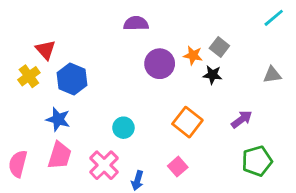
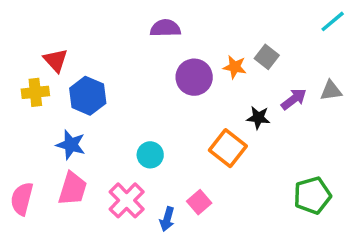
black star: (212, 75) -> (258, 118), moved
yellow cross: (29, 76) -> (35, 92), turned 30
purple arrow: (242, 119) -> (294, 99), moved
pink square: (178, 167) -> (199, 202), moved

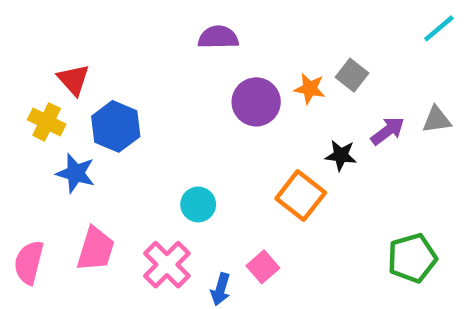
yellow cross: (35, 92) -> (47, 122), turned 32
blue star: (71, 145) -> (76, 173), moved

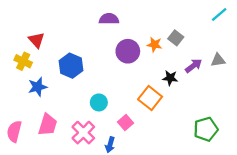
blue hexagon: (116, 126) -> (71, 66), moved
blue star: (76, 173) -> (38, 87), turned -30
pink square: (263, 267) -> (126, 123), moved

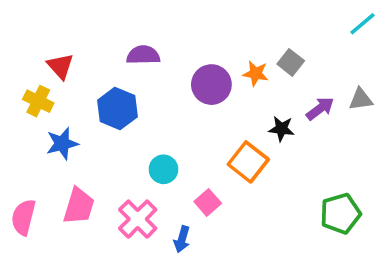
purple semicircle: (109, 19) -> (143, 55), moved

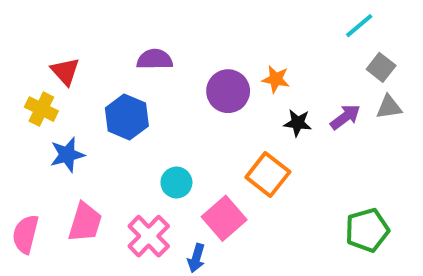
cyan line: (363, 24) -> (359, 26), moved
gray square: (291, 62) -> (381, 67), moved
black star: (281, 129) -> (298, 123), moved
pink square: (208, 202) -> (224, 218), size x1.5

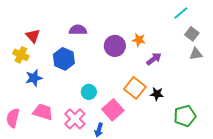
purple arrow: (345, 117) -> (154, 59), moved
black star: (298, 123) -> (157, 94), moved
pink trapezoid: (85, 222) -> (43, 112), turned -90

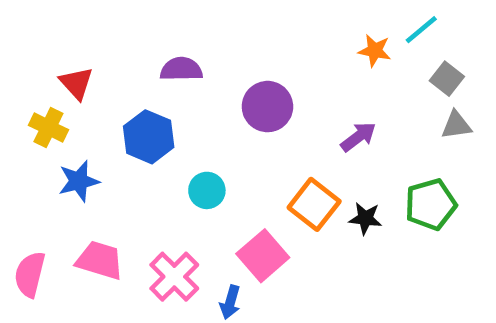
orange star: (139, 40) -> (375, 51), moved
cyan circle: (89, 92) -> (207, 190), moved
green pentagon: (185, 116) -> (431, 204), moved

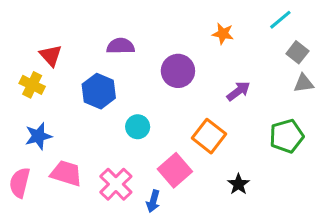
orange star: (375, 51) -> (223, 34), moved
blue star: (79, 181) -> (38, 136), moved
black star: (365, 218) -> (238, 184), moved, turned 30

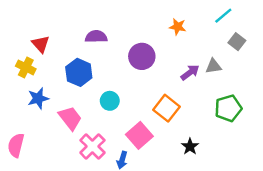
gray triangle: (304, 83) -> (213, 66), moved
blue star: (38, 136) -> (38, 98), moved
pink trapezoid: (66, 173) -> (70, 118), moved, turned 35

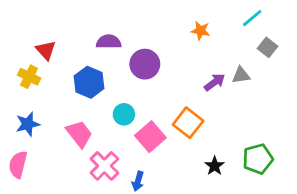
purple circle: (142, 56) -> (145, 64), moved
blue star: (38, 98) -> (28, 124), moved
green pentagon: (228, 108) -> (258, 159), moved
pink square: (139, 135) -> (150, 137), moved

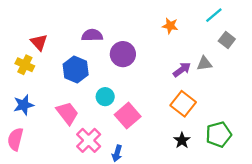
orange square: (188, 123) -> (183, 104), moved

